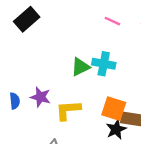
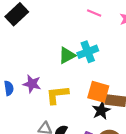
cyan cross: (104, 64) -> (88, 52), turned -30

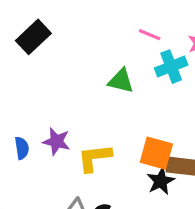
cyan cross: (88, 52) -> (171, 67), moved
green triangle: (67, 55) -> (121, 81), moved, turned 42

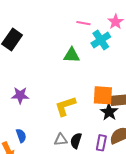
purple star: (56, 141) -> (20, 95), moved
blue semicircle: (22, 148) -> (21, 136), moved

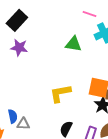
purple star: (20, 95) -> (19, 48), moved
gray triangle: (61, 140) -> (23, 124), moved

